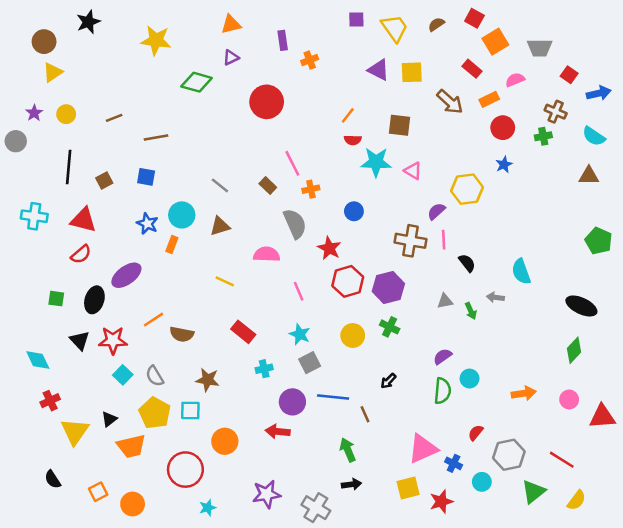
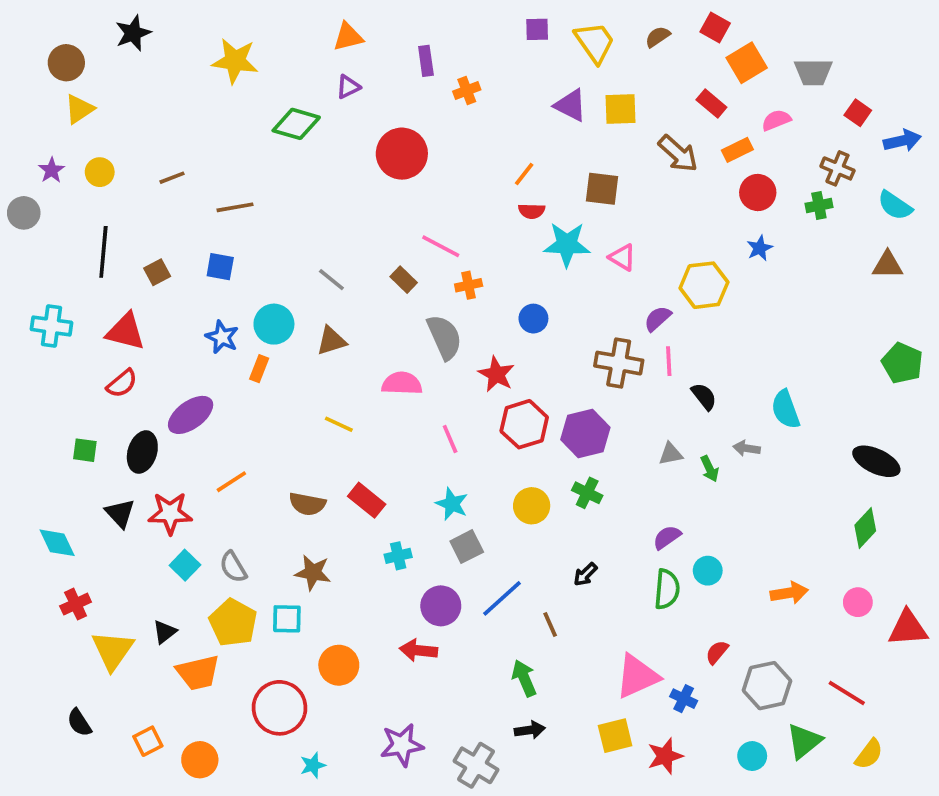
pink line: (292, 163) -> (441, 246), turned -35
brown semicircle: (182, 334) -> (307, 504), moved
blue line: (333, 397) -> (502, 598), turned -48
cyan circle: (482, 482) -> (752, 756), moved

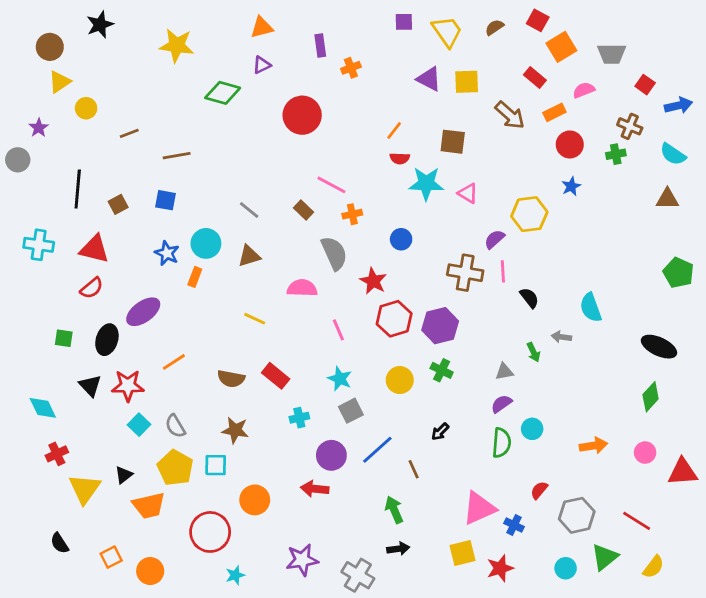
yellow circle: (100, 172) -> (86, 108), moved
gray triangle: (671, 454) -> (504, 372), moved

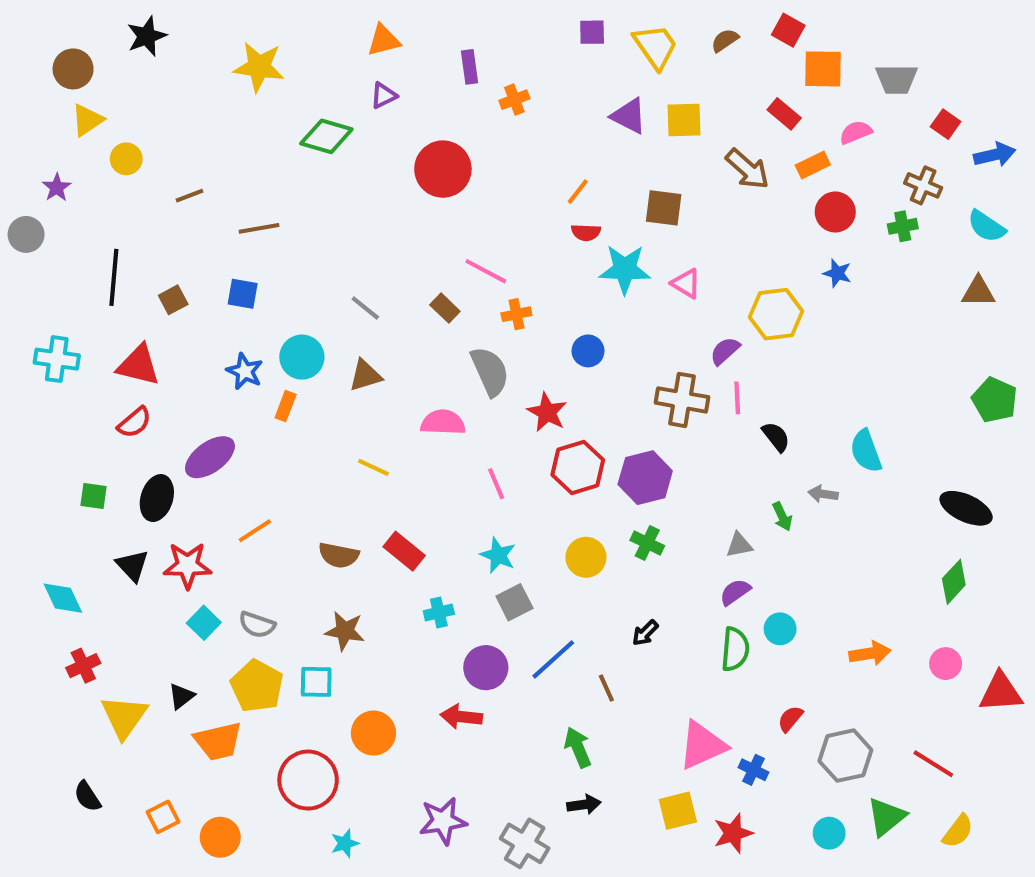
orange square: (561, 47) -> (823, 69), turned 32
blue star: (571, 186) -> (837, 273), turned -30
gray semicircle: (175, 426) -> (257, 625), turned -40

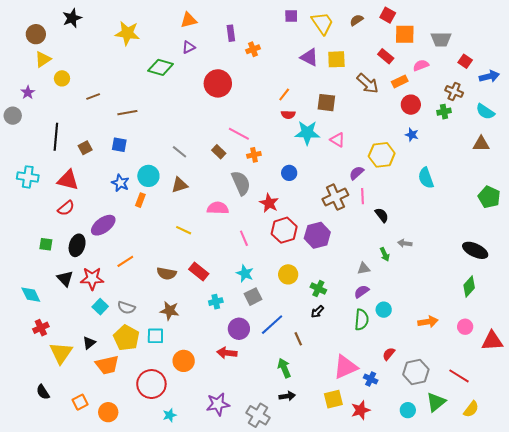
brown cross: (682, 400) -> (335, 197), turned -35
cyan semicircle: (866, 451) -> (426, 178), moved
green cross: (647, 543) -> (318, 289), moved

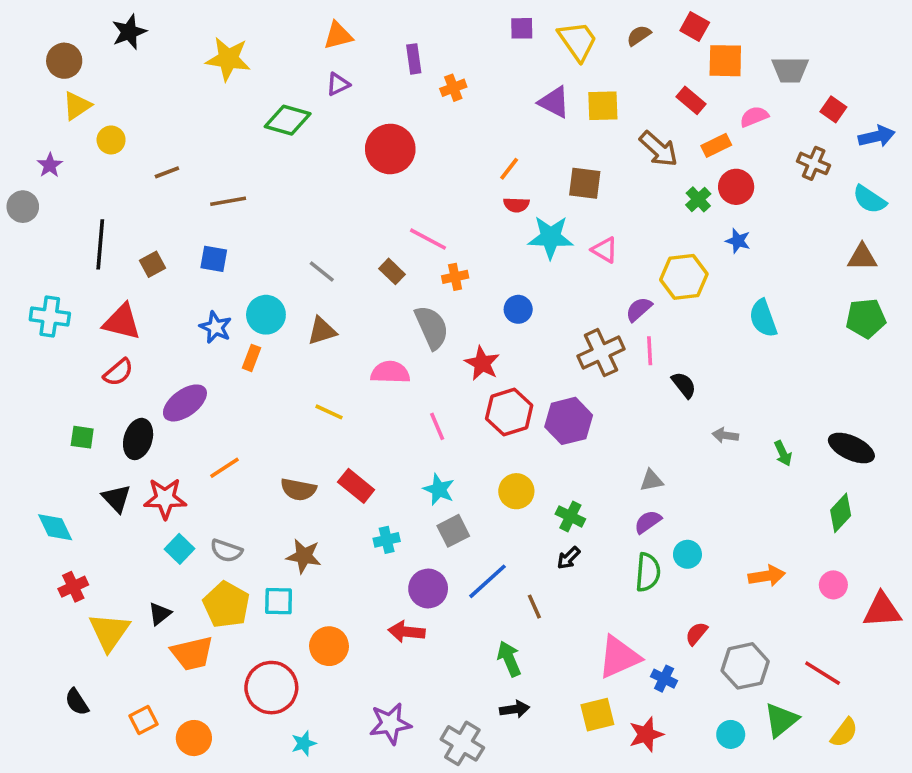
green cross: (444, 112) -> (698, 199), moved, turned -32
green pentagon: (489, 197) -> (866, 318), moved, turned -30
green arrow: (385, 254) -> (783, 453), moved

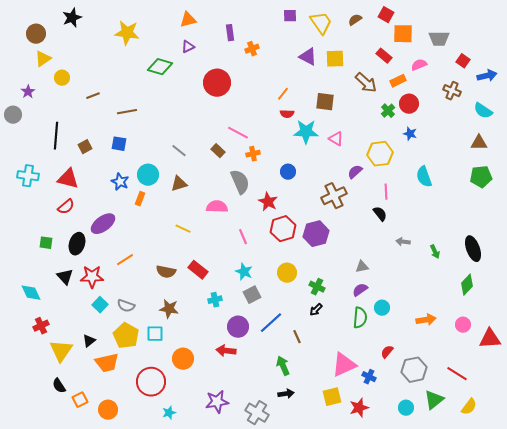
pink line: (650, 351) -> (386, 192), moved
black ellipse: (851, 448) -> (473, 249), turned 45
black semicircle: (77, 702) -> (59, 386), moved

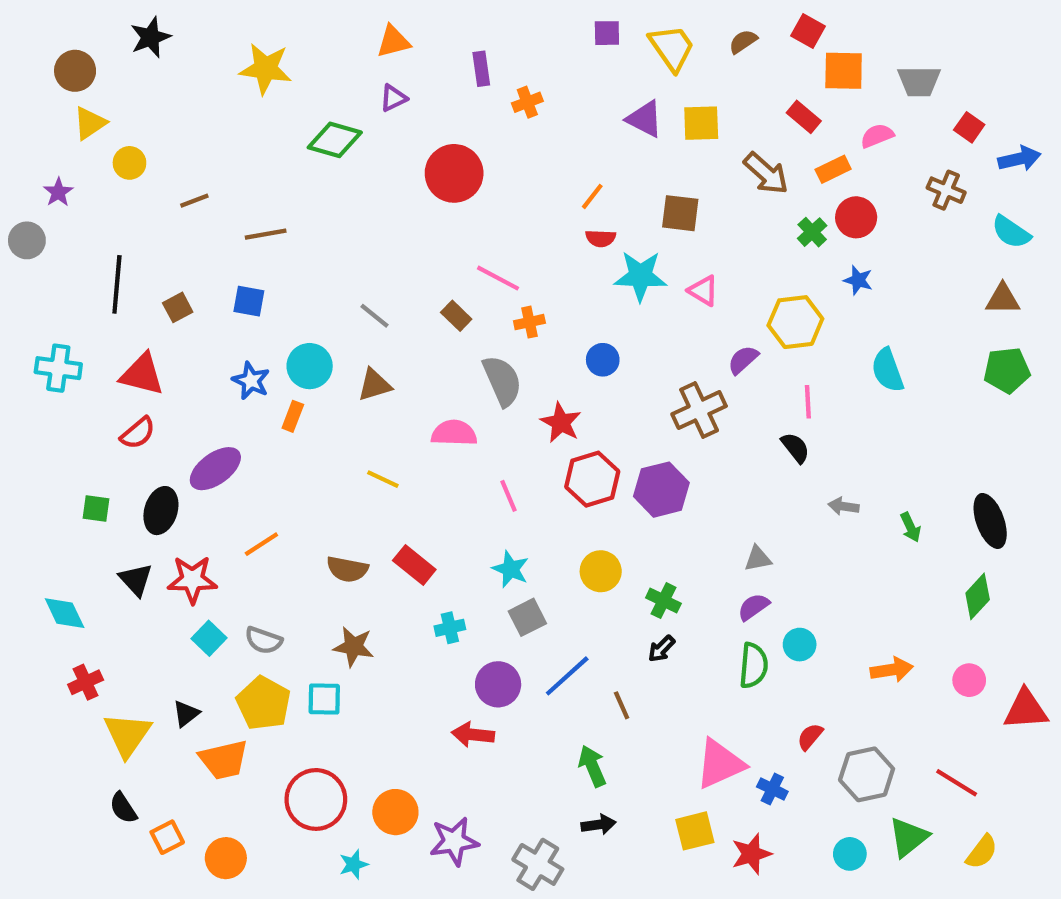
orange circle: (183, 359) -> (395, 812), moved

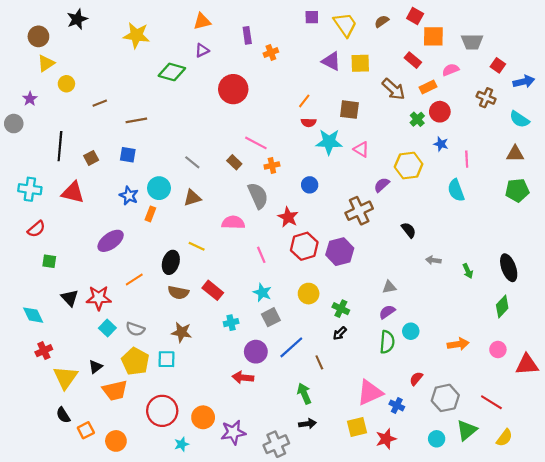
pink line: (808, 402) -> (467, 159), moved
red semicircle: (138, 433) -> (36, 229), moved
black ellipse: (161, 511) -> (171, 262), moved
gray cross: (538, 864) -> (276, 444), turned 35

